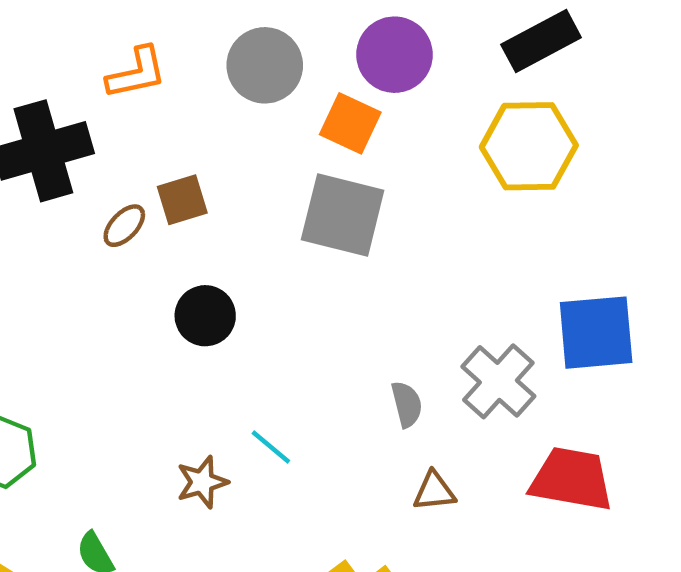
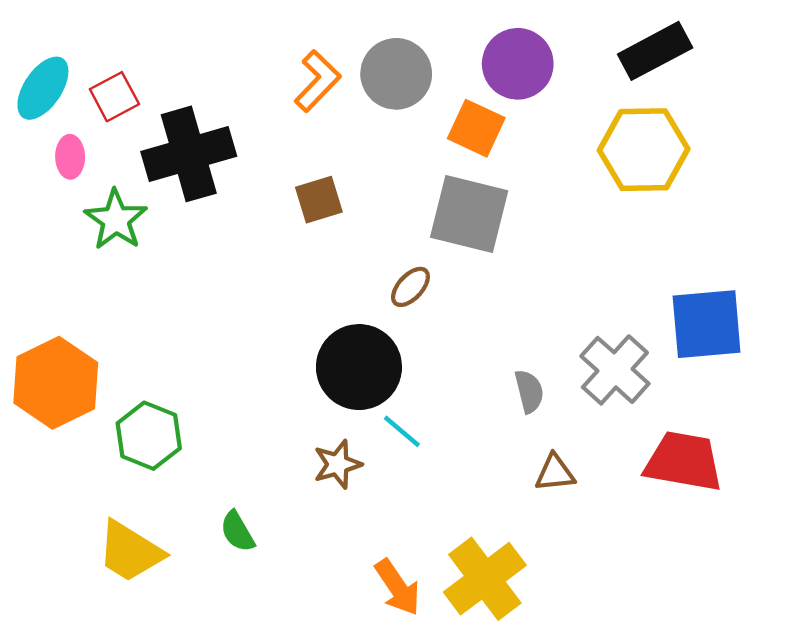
orange L-shape: (137, 73) -> (318, 81), moved, turned -34
brown ellipse: (124, 226) -> (410, 287), moved
black circle: (205, 316) -> (359, 367), moved, size x1.5

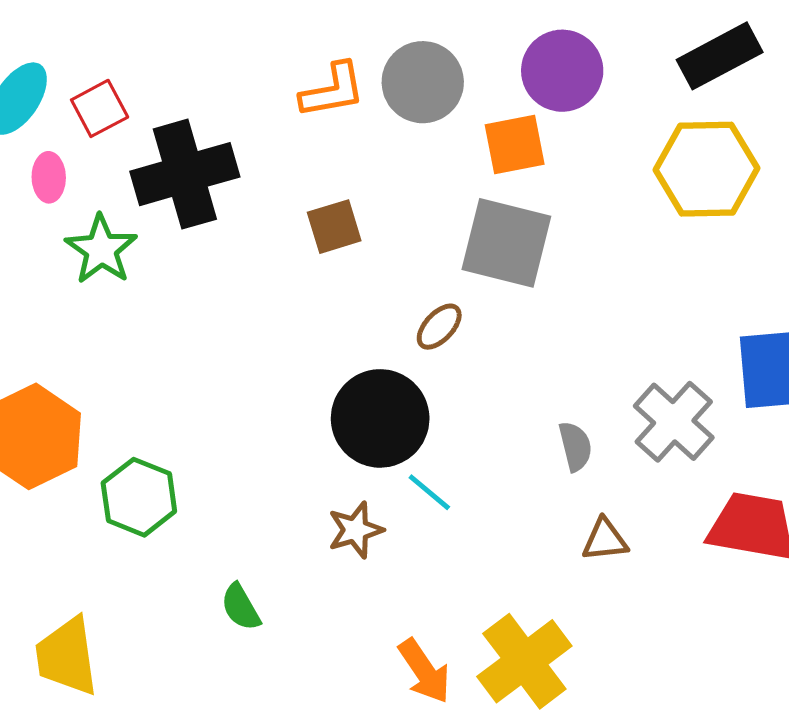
orange L-shape: (318, 81) -> (333, 90), turned 36
orange square: (476, 128) -> (515, 145), turned -36
yellow trapezoid: (130, 552) -> (67, 656), moved, turned 50

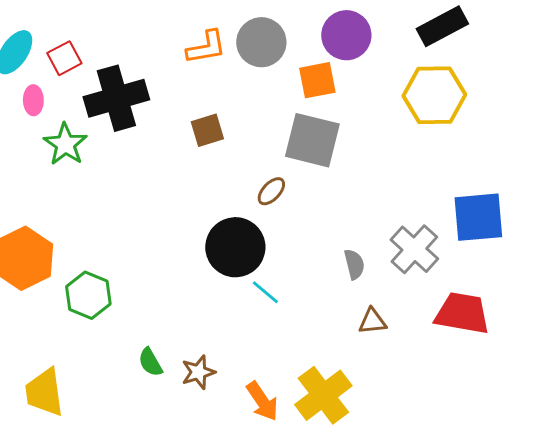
brown star: (355, 530) -> (198, 372), moved

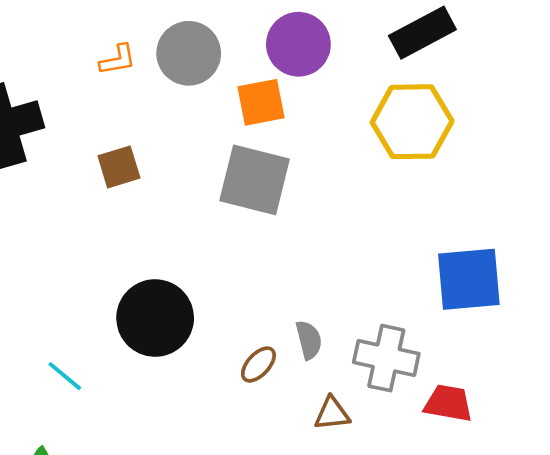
orange L-shape: (206, 47) -> (118, 60), size x0.7
brown ellipse: (271, 191) -> (258, 364), moved
gray cross: (414, 249) -> (386, 358), moved, turned -30
cyan line: (265, 292) -> (65, 376), moved
red trapezoid: (462, 313) -> (448, 403), size x0.7

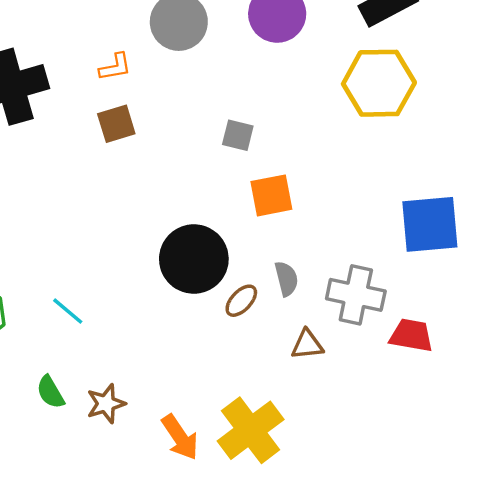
orange L-shape: (118, 60) -> (115, 67), moved
orange square: (261, 102) -> (271, 195), moved
gray square: (255, 180) -> (238, 135), size x0.5
black circle: (155, 318) -> (194, 259), moved

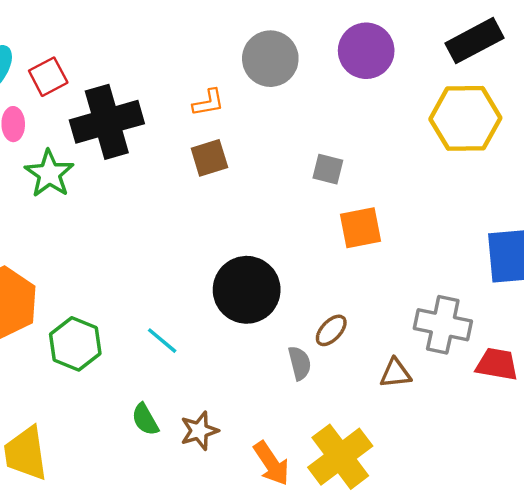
black circle: (194, 259) -> (247, 290), moved
gray semicircle: (286, 279) -> (300, 363), moved

